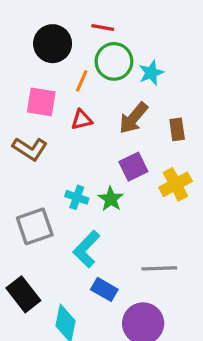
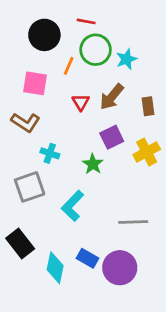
red triangle: (82, 120) -> (81, 102), moved, turned -48
cyan cross: (77, 197) -> (50, 153), moved
blue rectangle: (104, 289) -> (87, 258), moved

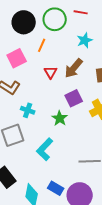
red line: (86, 21) -> (81, 12), moved
green circle: (96, 50) -> (55, 19), moved
pink square: (35, 83) -> (17, 58), turned -36

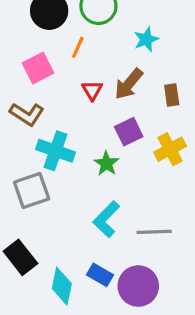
cyan cross: (28, 110) -> (55, 151), size x1.6
cyan L-shape: (45, 149) -> (106, 219), moved

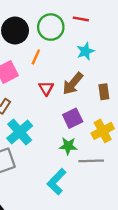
cyan cross: (55, 151) -> (20, 132), turned 30
green star: (106, 163) -> (68, 146), moved, turned -30
gray line: (154, 232) -> (91, 161), moved

